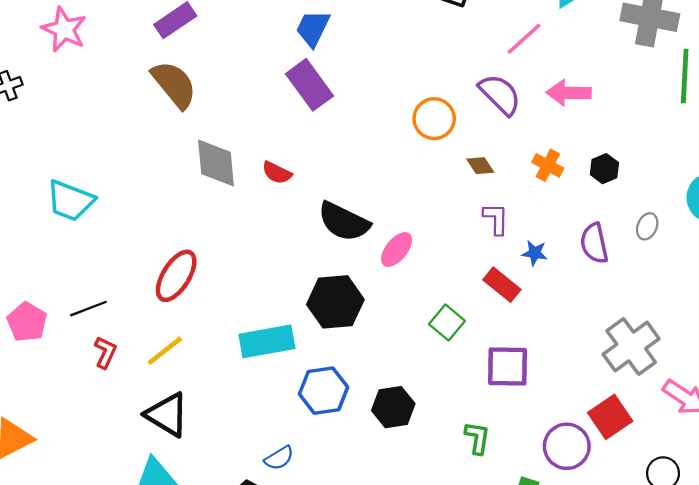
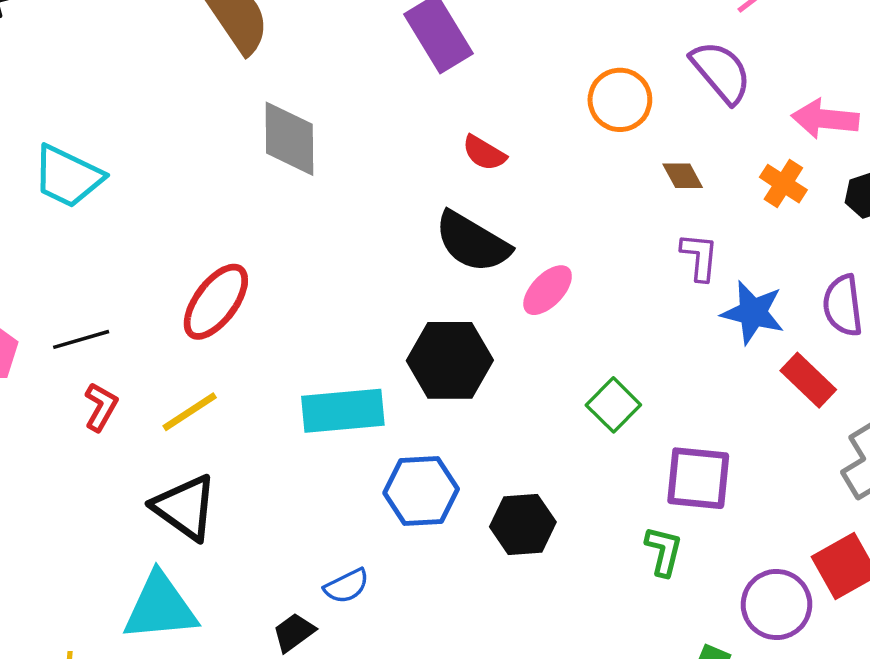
pink arrow: (569, 93) -> (825, 119), moved
red semicircle: (277, 173) -> (484, 153), moved
blue star: (535, 253) -> (753, 313), size x1.6
red rectangle: (502, 285) -> (808, 380), moved
green L-shape: (477, 438) -> (664, 551), moved

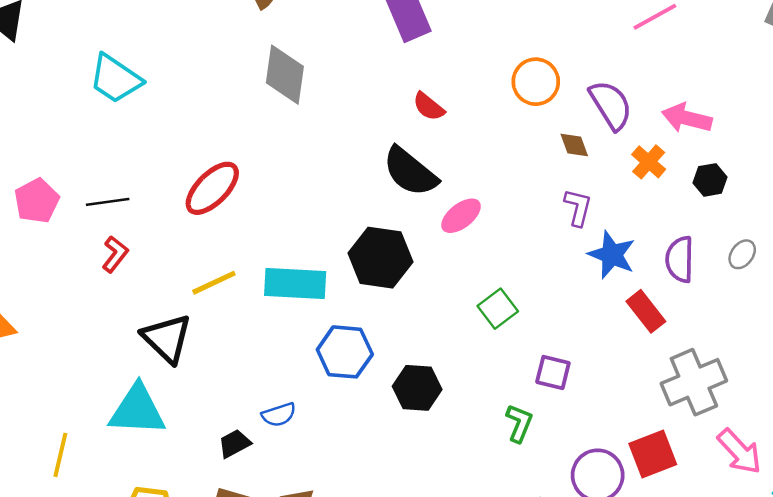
purple semicircle: (721, 72) -> (611, 105), moved
yellow line: (190, 412) -> (214, 283), moved
purple square: (698, 478) -> (553, 373), size x0.7

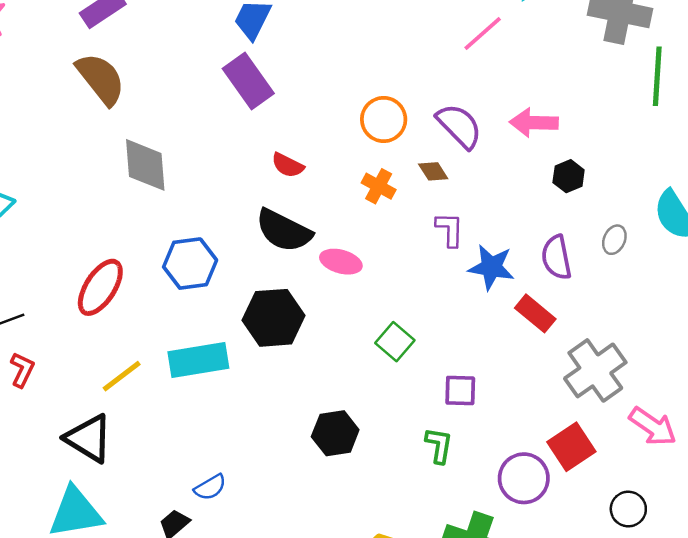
orange cross: (649, 162) -> (379, 186), moved
pink ellipse: (461, 216) -> (341, 262), turned 66
blue hexagon: (345, 352) -> (190, 264), moved

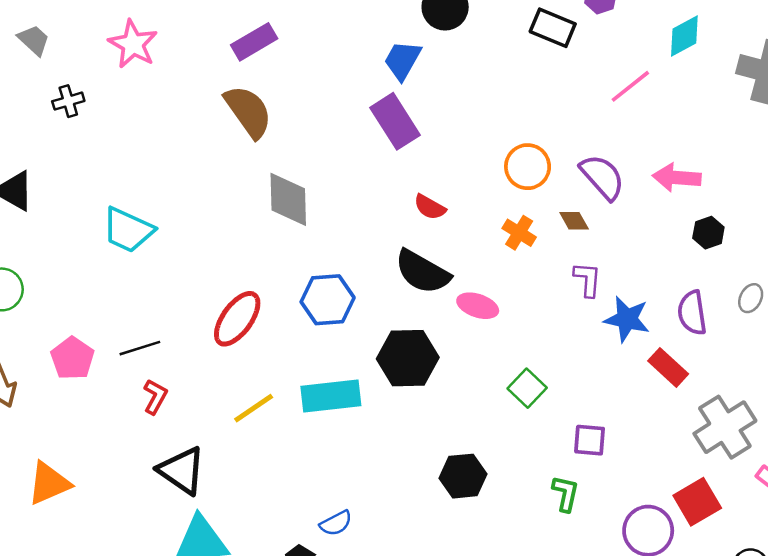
black triangle: (89, 438) -> (182, 471), moved

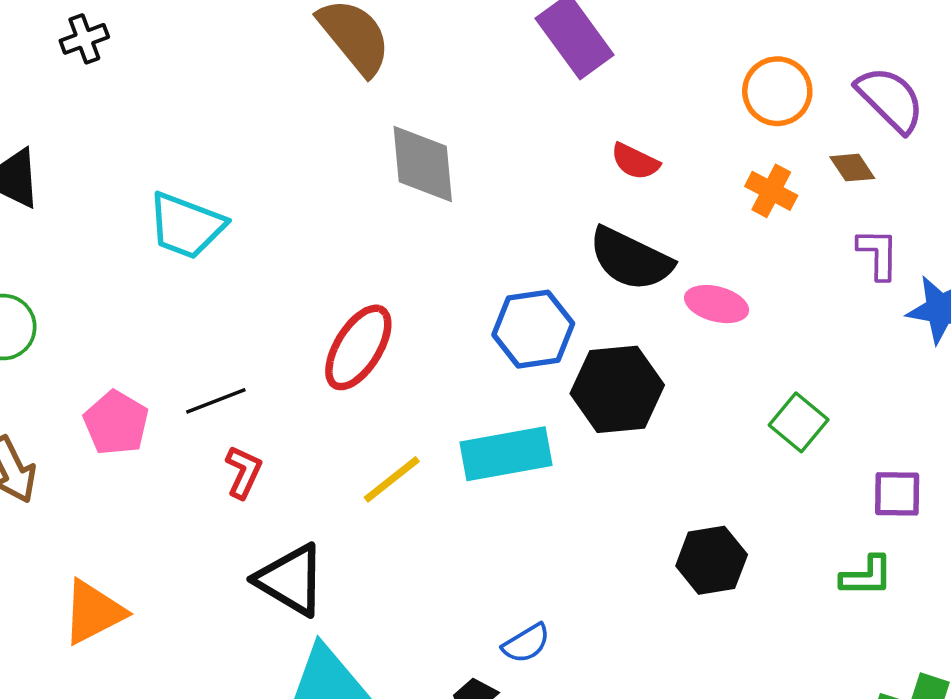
blue hexagon: (328, 300) -> (533, 329), moved
green L-shape: (566, 494) -> (867, 576), turned 81

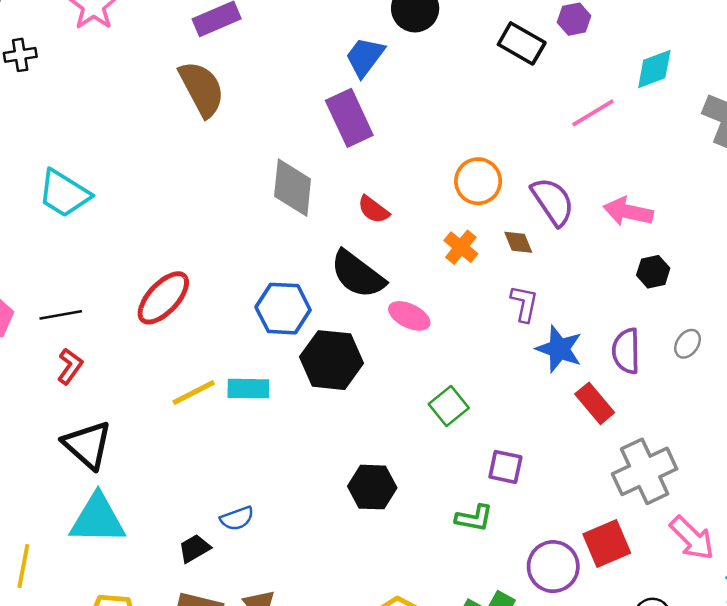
gray diamond: (423, 164) -> (293, 188), moved
cyan rectangle: (506, 454) -> (248, 389), size x0.7
yellow line: (392, 479) -> (194, 392), moved

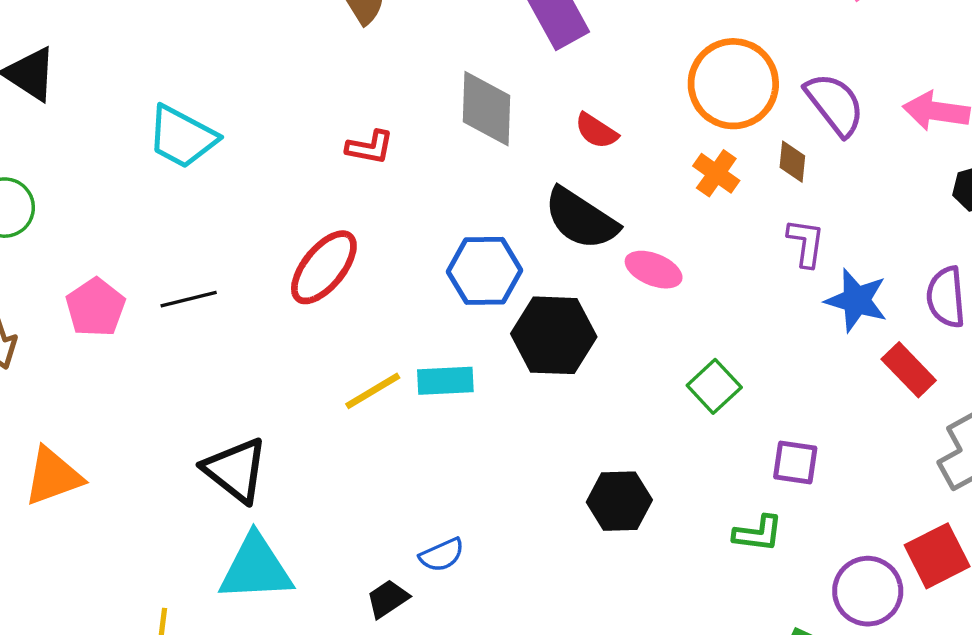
orange circle: (478, 181) -> (733, 84), size x1.4
brown diamond: (518, 242) -> (792, 162), turned 32
red L-shape: (70, 366) -> (370, 147), moved, turned 69

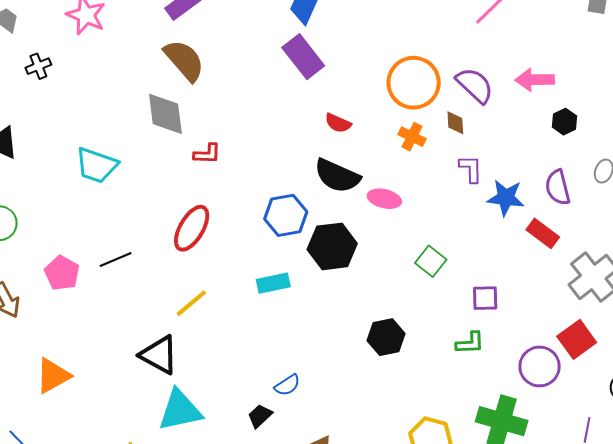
gray diamond: (486, 109) -> (165, 114), moved
yellow line: (373, 391) -> (191, 303), moved

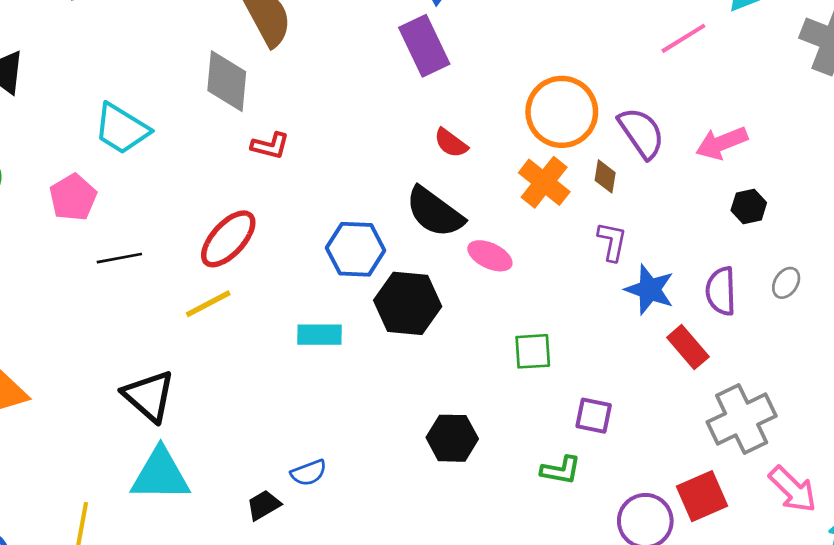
pink arrow: (535, 80) -> (722, 143), turned -33
orange cross: (412, 137) -> (544, 182), size x1.4
green square: (431, 261) -> (533, 351), turned 36
pink pentagon: (62, 273) -> (73, 197), moved
yellow line: (191, 303) -> (208, 304), moved

